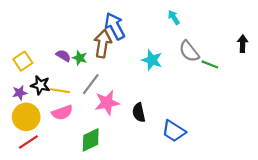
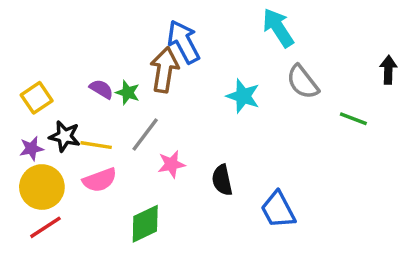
cyan arrow: (174, 17) -> (278, 28), size x1.6
green line: (210, 64) -> (353, 119), moved
pink star: (107, 103) -> (171, 164), size x0.7
blue trapezoid: (174, 131) -> (278, 210), turned 30

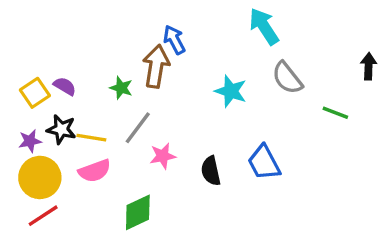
blue arrow: (184, 42) -> (174, 40), size x0.7
purple semicircle: (101, 89) -> (65, 86), moved
blue trapezoid: (278, 210) -> (264, 163), moved

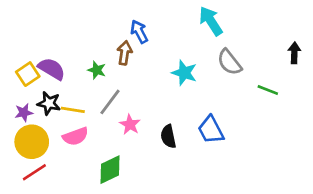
brown arrow: (156, 66) -> (125, 53), size x0.7
purple semicircle: (65, 86) -> (52, 69), size x1.5
pink star: (163, 156) -> (130, 125), turned -30

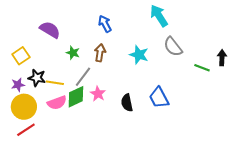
brown arrow: (125, 53) -> (100, 53), moved
black arrow: (294, 53) -> (222, 58), moved
purple semicircle: (52, 69) -> (50, 30), moved
green diamond: (110, 170) -> (76, 97), moved

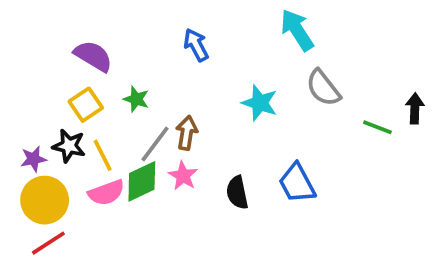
brown arrow: (100, 53) -> (187, 133), moved
yellow square: (21, 56) -> (86, 105), moved
yellow line: (55, 83) -> (103, 155), turned 54

